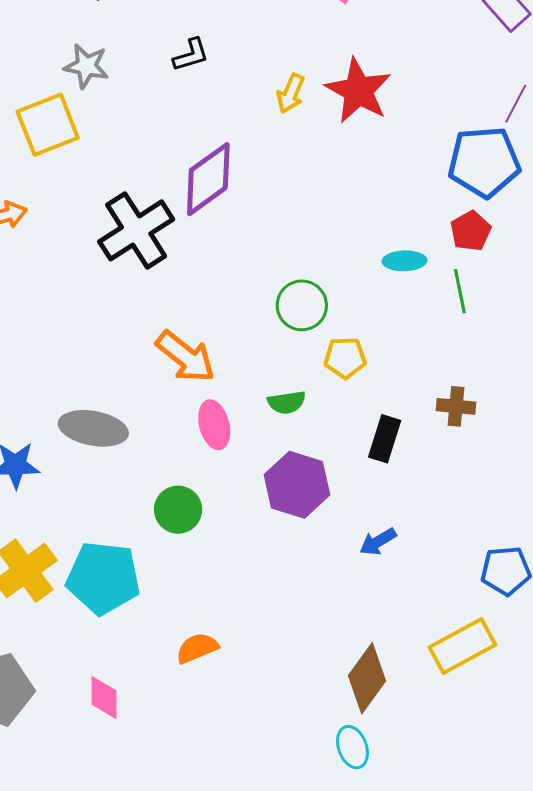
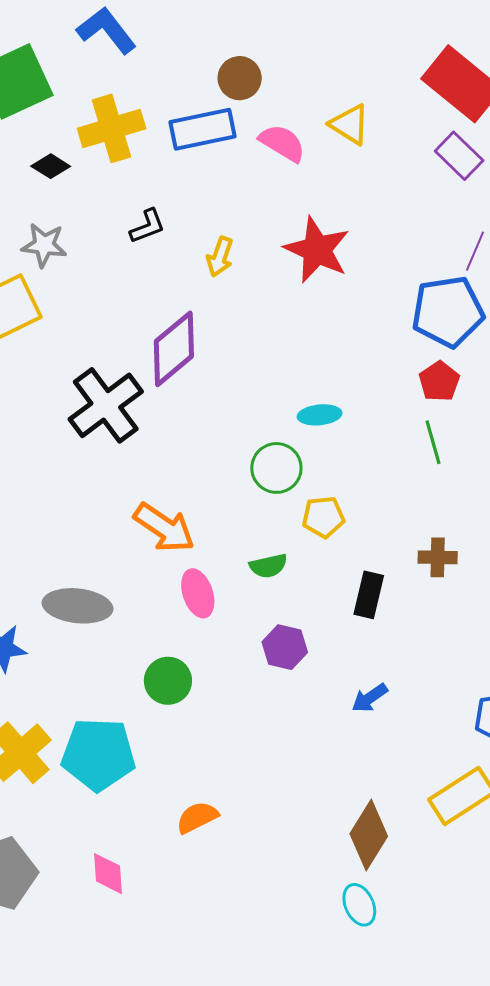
yellow arrow: (291, 93) -> (220, 257), moved
cyan ellipse: (404, 261) -> (320, 415), moved
purple hexagon: (297, 485) -> (285, 647), size x0.7

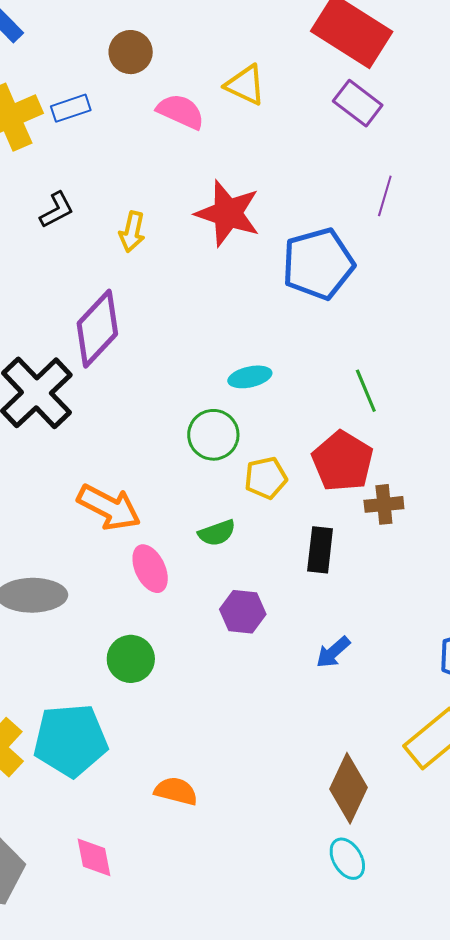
blue rectangle: (203, 129) -> (71, 108), moved, size x0.6
blue pentagon: (448, 312) -> (318, 264), moved
red pentagon: (439, 381) -> (343, 461), moved, size x1.5
orange semicircle: (197, 817) -> (176, 791), turned 48

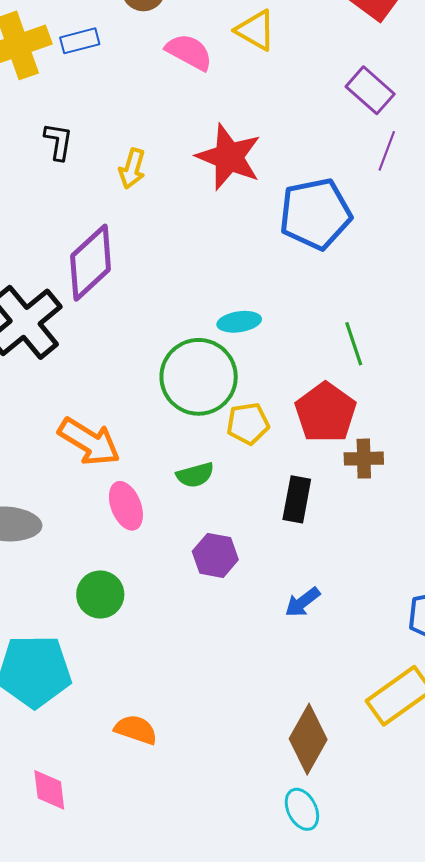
purple rectangle: (358, 103) -> (370, 90), moved
black L-shape: (57, 210) -> (58, 141), turned -57
green circle: (213, 435) -> (199, 377), size x1.5

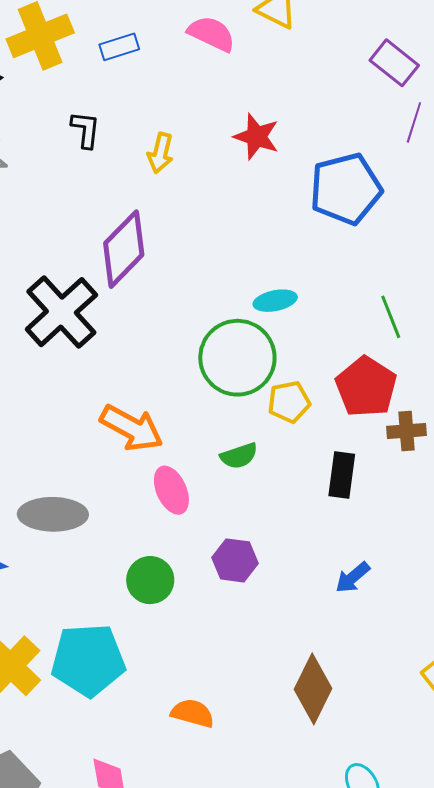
blue rectangle: (80, 41) -> (119, 47), moved
red star: (229, 157) -> (257, 137), size x0.7
purple hexagon: (215, 555) -> (235, 560), moved
brown diamond: (308, 739) -> (313, 689), moved

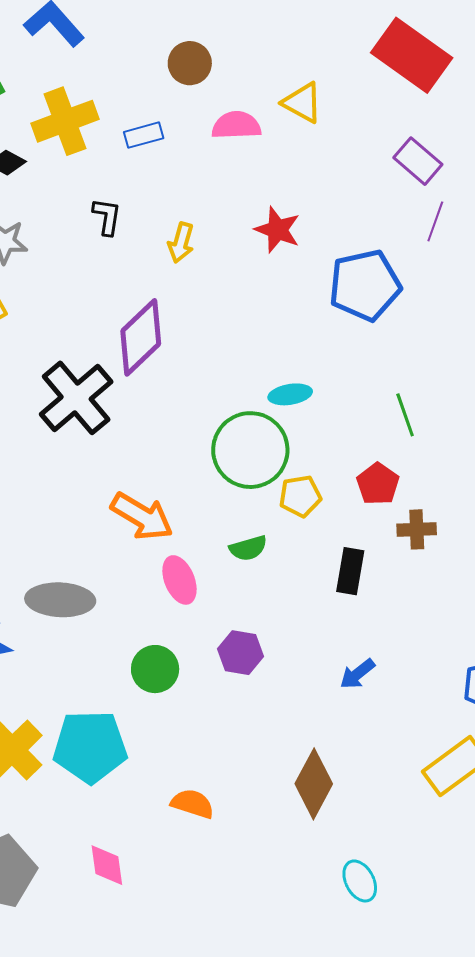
pink semicircle: (212, 34) -> (236, 125), turned -30
red pentagon: (366, 387) -> (378, 484), size x0.7

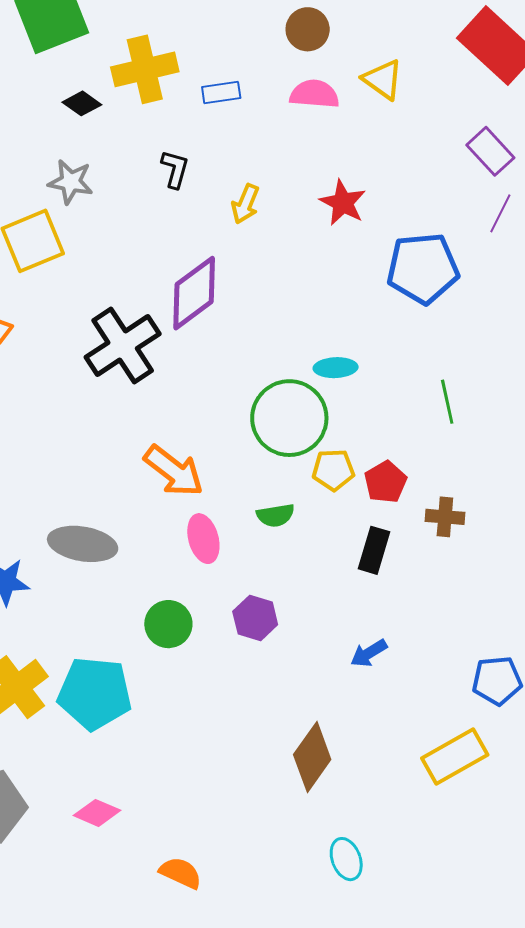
brown circle: (190, 63) -> (308, 29), moved
red pentagon: (378, 484) -> (386, 482), moved
orange semicircle: (192, 804) -> (181, 873), moved
pink diamond: (107, 865) -> (97, 813), turned -66

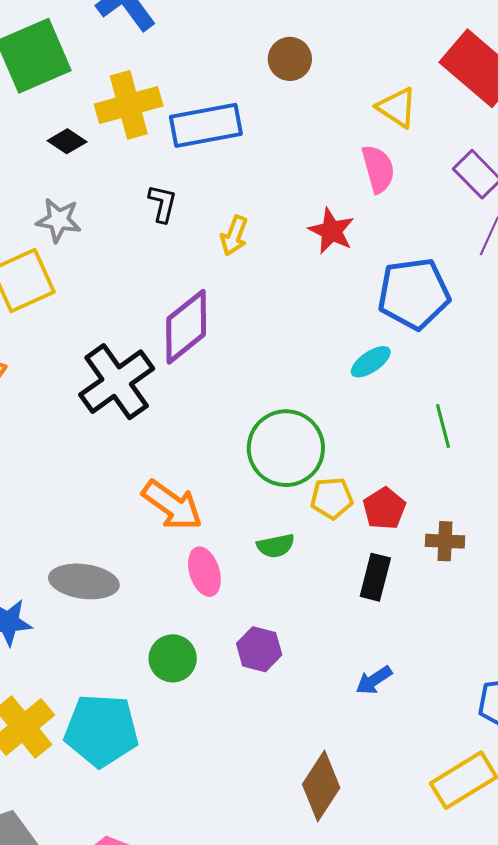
yellow triangle: (383, 79) -> (397, 108), moved
blue rectangle: (221, 93) -> (206, 125), size x1.8
pink semicircle: (314, 94) -> (378, 169), moved, turned 72
cyan ellipse: (336, 368) -> (371, 362), moved, turned -30

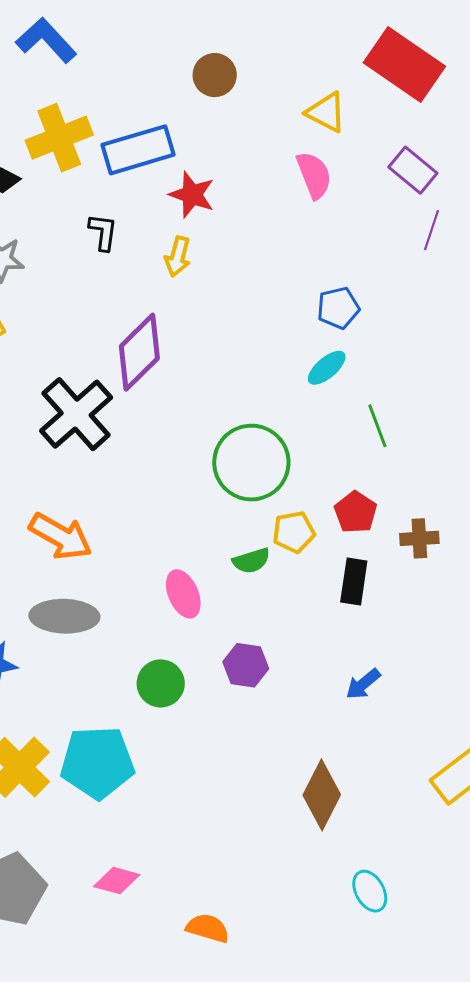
red star: (331, 231) -> (192, 195), moved
blue pentagon: (414, 294) -> (338, 308), moved, size x0.6
green line: (443, 426) -> (377, 426), moved
yellow pentagon: (332, 498) -> (294, 532), moved
orange arrow: (172, 505) -> (61, 536), moved

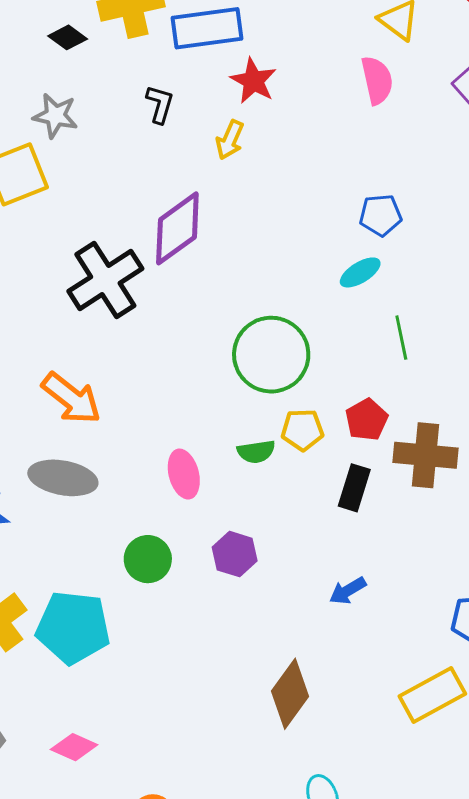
brown cross: (419, 538) -> (426, 455), size x1.6

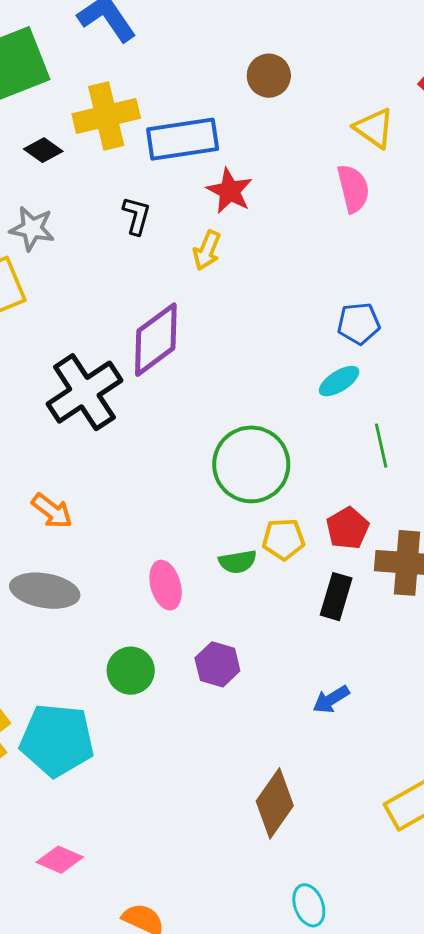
orange arrow: (71, 398) -> (52, 511), size x0.7

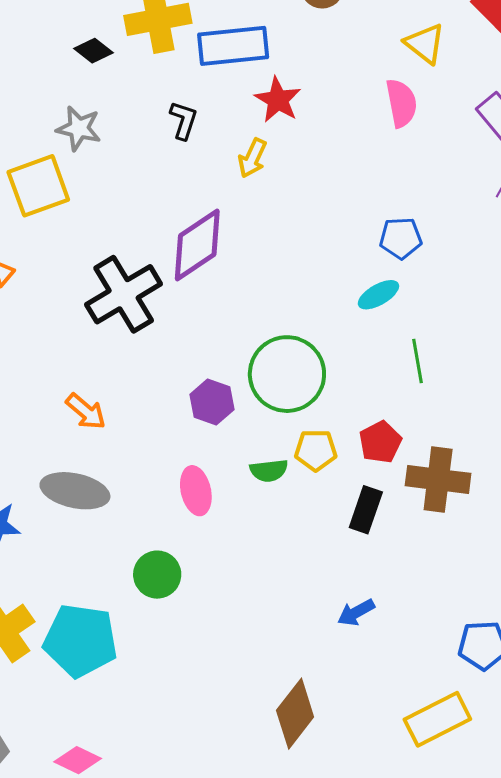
purple hexagon: (217, 664) -> (212, 402), moved

